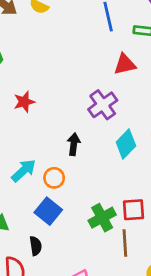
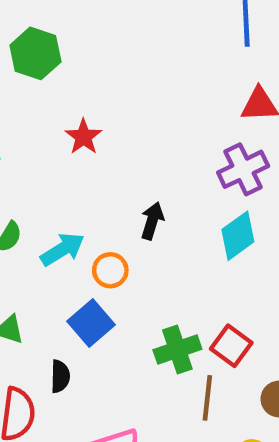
red star: (24, 102) -> (83, 137), turned -30
purple cross: (103, 105) -> (243, 169), moved
red square: (134, 210) -> (231, 346), turned 30

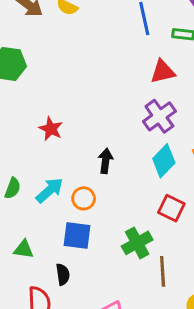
red star: (83, 137) -> (51, 129), moved
blue square: (91, 323) -> (77, 236), turned -32
red square: (231, 346) -> (171, 208), moved

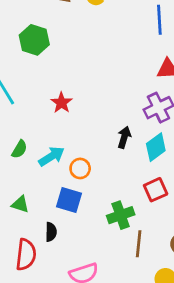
black arrow: (105, 161) -> (124, 137), moved
red square: (171, 208) -> (156, 190), turned 30

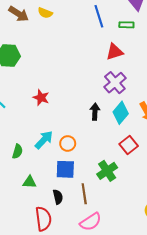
green semicircle: (19, 149) -> (17, 151), moved
brown line: (139, 244) -> (84, 194), moved

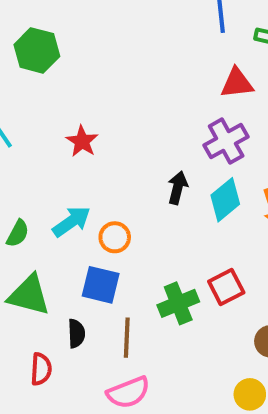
red square: (129, 145) -> (226, 287), moved
green triangle: (30, 182) -> (29, 295), size x1.6
red semicircle: (43, 219) -> (41, 369), size x0.7

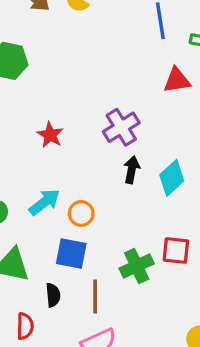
purple cross: (226, 141) -> (121, 127), moved
red square: (226, 287) -> (176, 251), turned 36

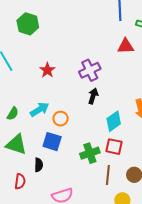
cyan diamond: (172, 178) -> (114, 121), moved
brown line: (95, 297) -> (108, 175), moved

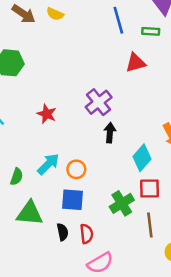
red semicircle: (20, 181) -> (87, 234), moved

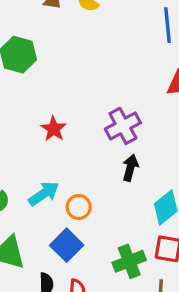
blue square: (72, 200) -> (67, 245), turned 30

